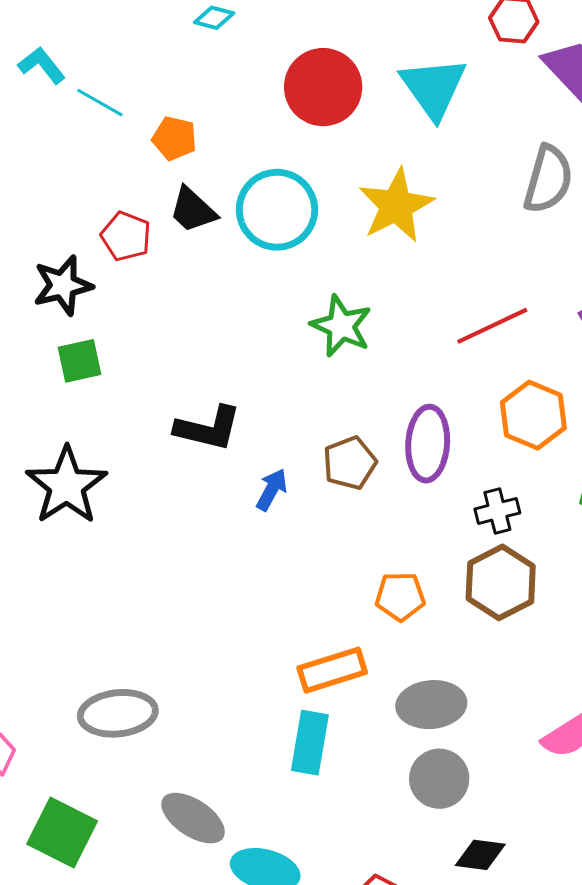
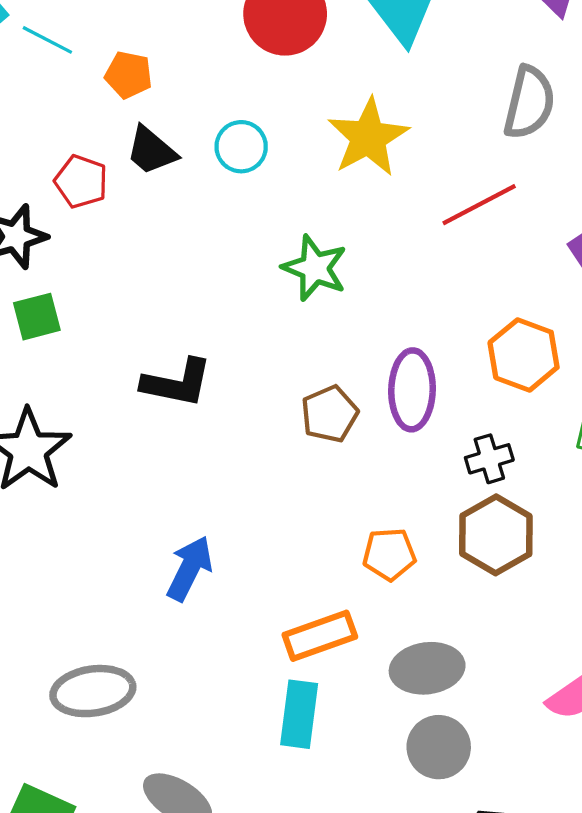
cyan circle: (277, 210) -> (241, 147), size x0.6
red line: (492, 326) -> (479, 205), moved
blue arrow: (272, 490) -> (190, 568), moved, size x1.4

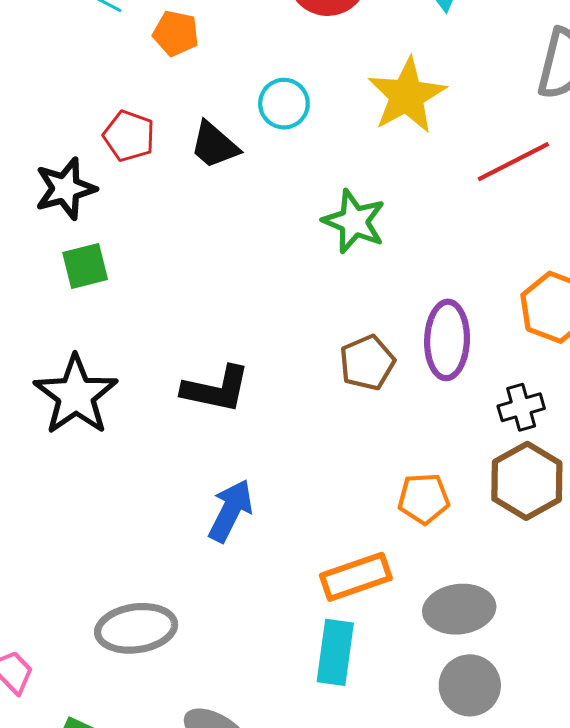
black trapezoid: (151, 151) -> (214, 145), moved
black L-shape: (177, 383) -> (216, 389), moved

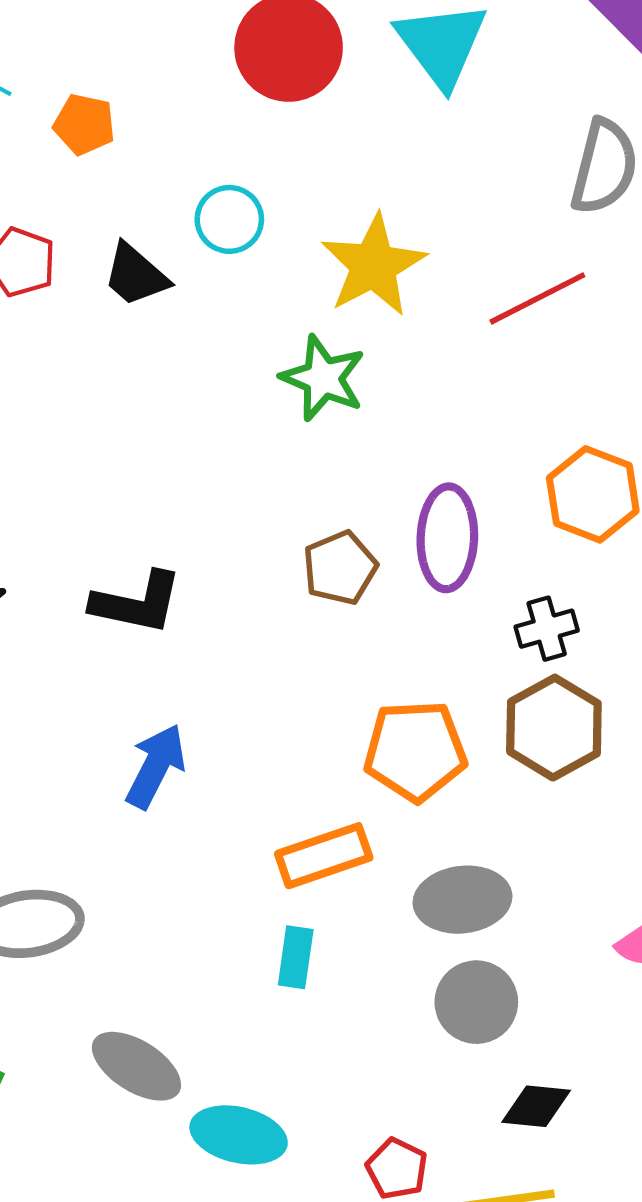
yellow star: (407, 96) -> (373, 265), moved
orange pentagon: (424, 499) -> (415, 751), size x1.5
cyan rectangle: (335, 652) -> (296, 957), size x0.7

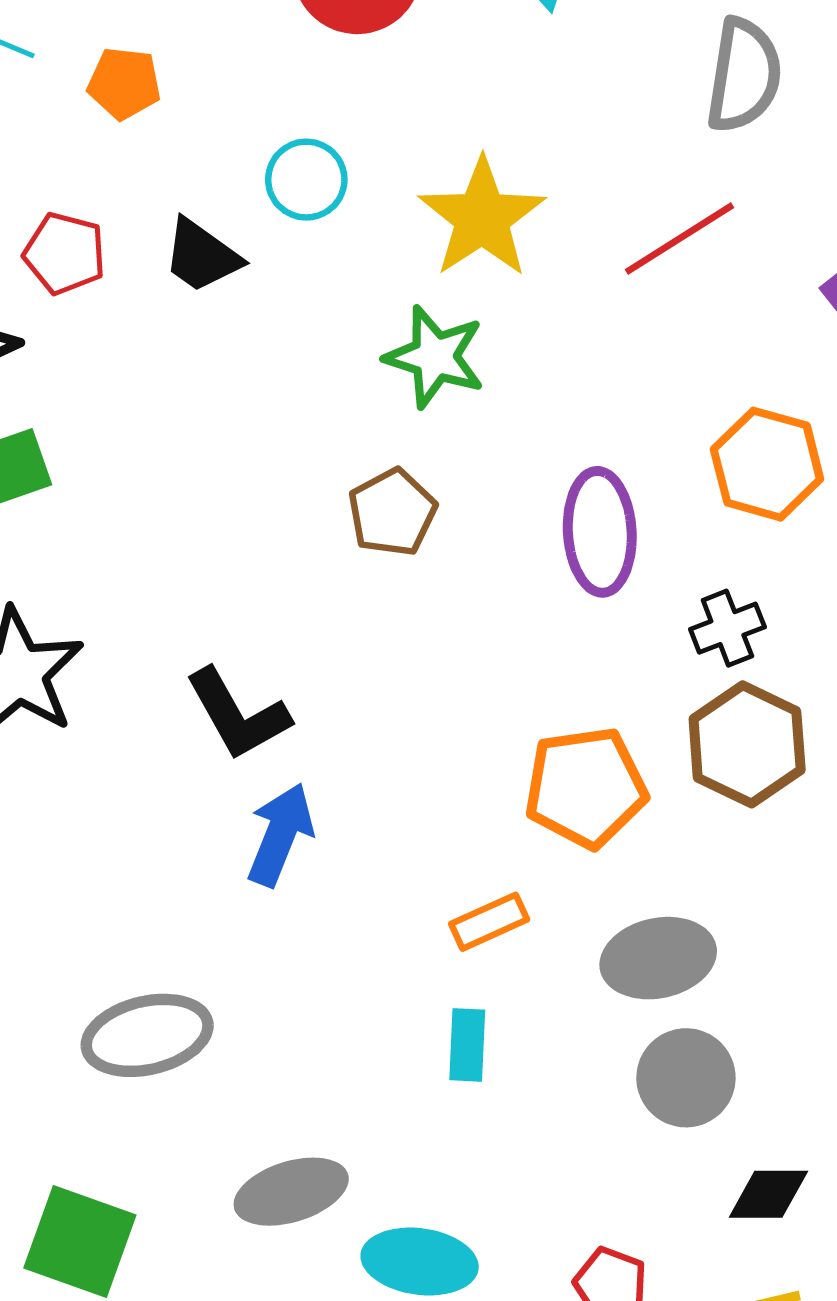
brown pentagon: (340, 568) -> (392, 512), moved
black L-shape: (137, 603) -> (238, 714), moved, turned 54
orange rectangle: (324, 856) -> (489, 922), size x0.7
gray ellipse: (136, 1066) -> (291, 1192), turned -44

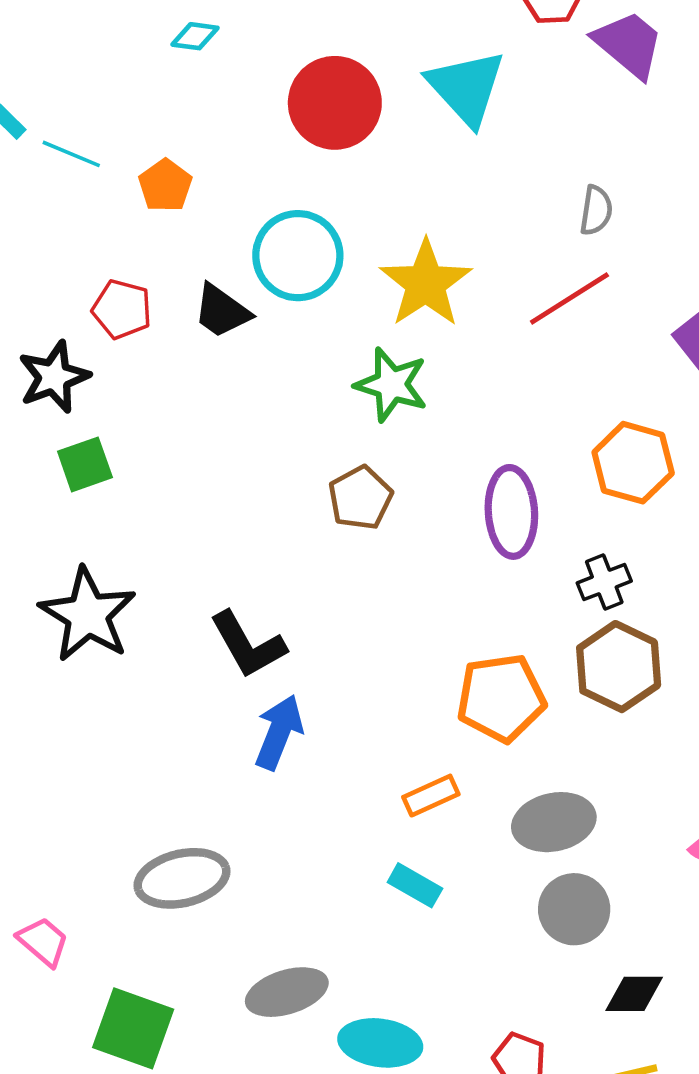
gray semicircle: (744, 75) -> (596, 210), moved, size x0.6
orange pentagon: (124, 83) -> (165, 186), turned 30
cyan circle: (306, 180) -> (298, 256), size x1.5
cyan rectangle: (467, 1045) -> (415, 885), turned -63

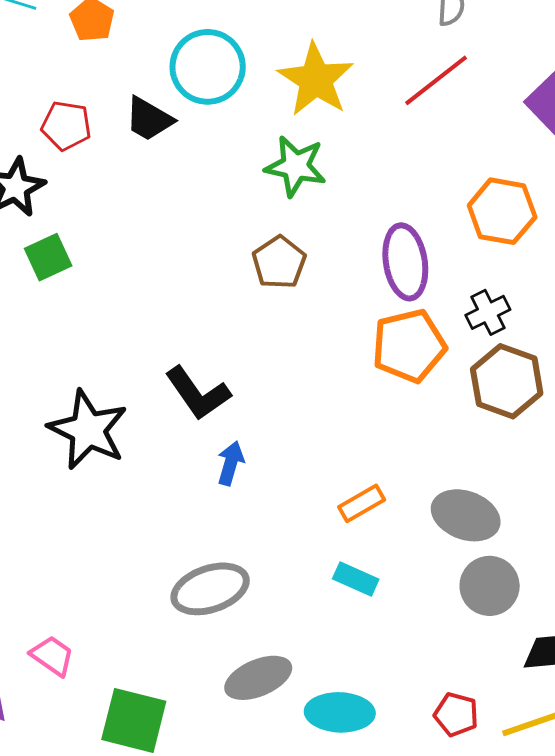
black star: (88, 615) -> (88, 430), moved
orange pentagon: (501, 698) -> (409, 346), moved
blue arrow: (279, 732) -> (231, 463), size x0.7
gray ellipse: (554, 822) -> (466, 515), turned 38
gray ellipse: (182, 878) -> (210, 589), moved

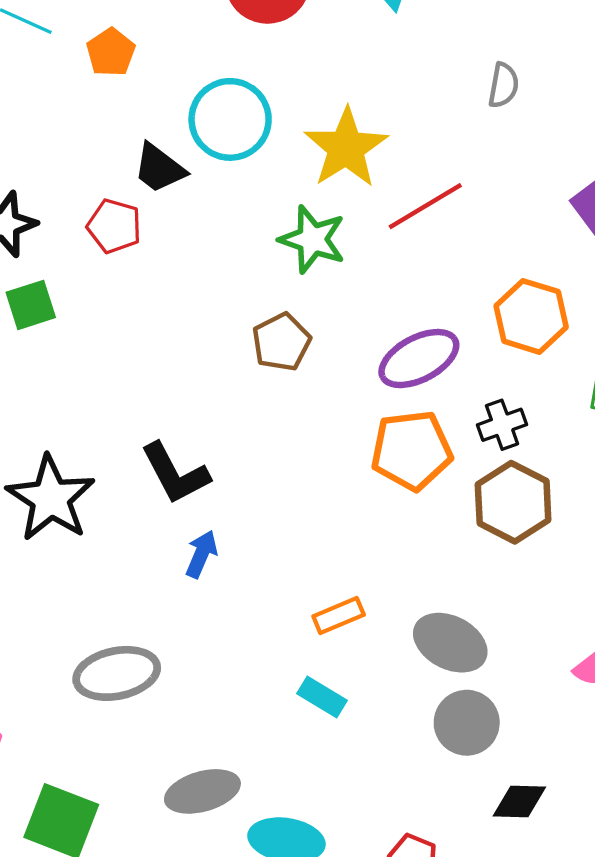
red line: (436, 80) -> (425, 206), moved
red pentagon: (66, 126) -> (114, 226), moved
purple ellipse: (405, 262) -> (419, 359), turned 64
gray ellipse: (210, 589) -> (117, 673), moved

